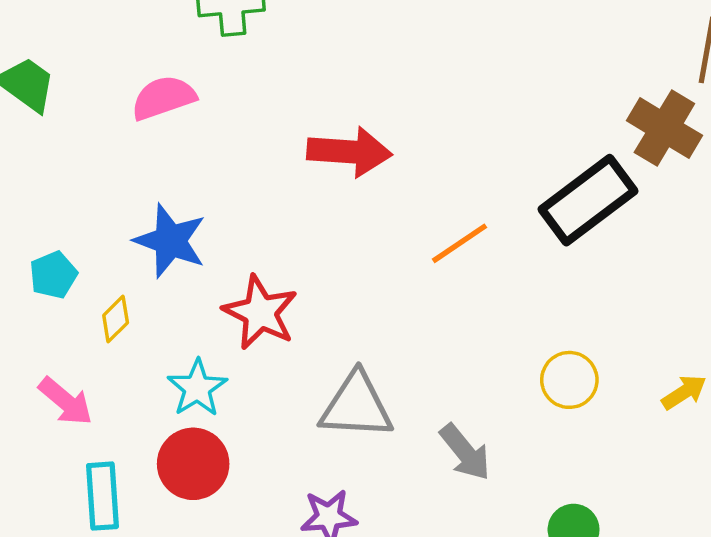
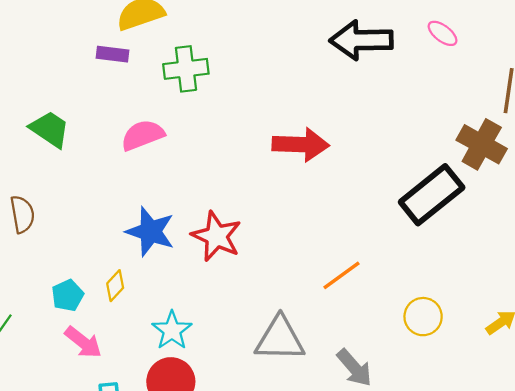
red arrow: (349, 152) -> (301, 145), moved
orange line: (460, 243) -> (341, 275), moved
cyan pentagon: (53, 275) -> (68, 295), moved
red star: (260, 313) -> (217, 236), moved

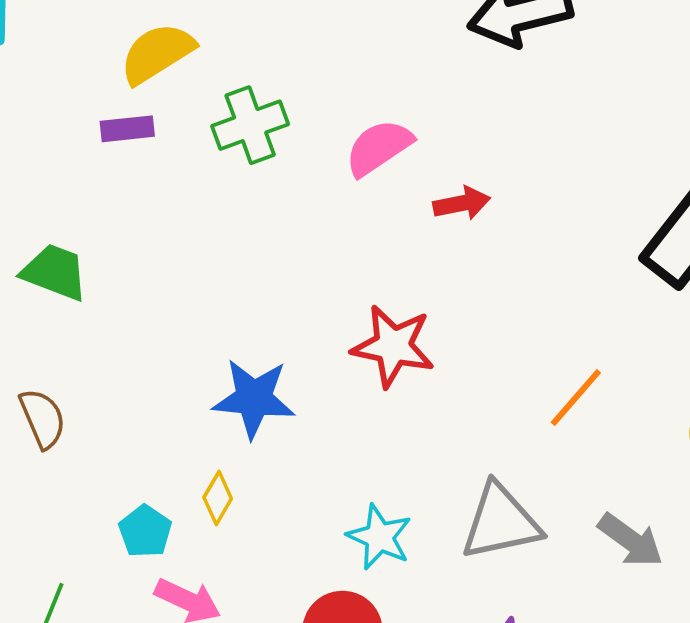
pink semicircle: (143, 135) -> (379, 148), moved
red arrow: (301, 145) -> (462, 203), size x0.6
red star: (217, 236) -> (393, 346), moved
cyan star: (172, 330) -> (379, 537), moved

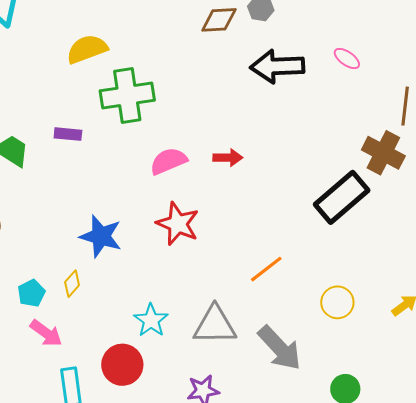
green cross: (250, 125) -> (127, 96), size x1.4
purple rectangle: (127, 129) -> (68, 134), moved
pink semicircle: (379, 148) -> (168, 161), moved
gray arrow: (631, 540) -> (280, 348), size x1.4

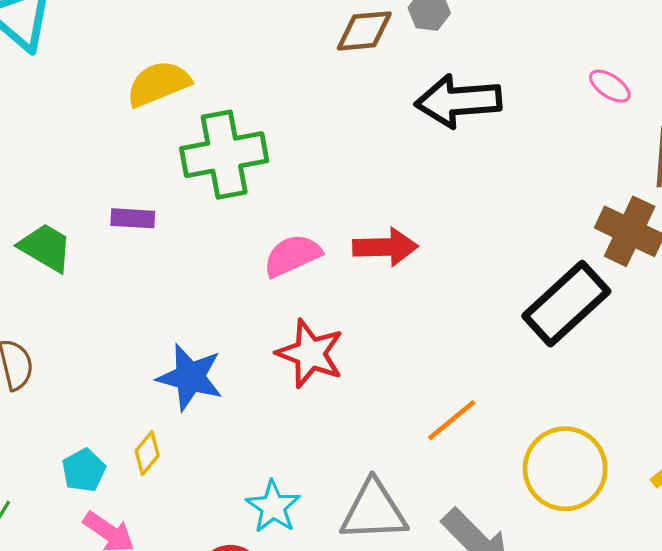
pink ellipse: (347, 59) -> (610, 86), moved
red arrow: (228, 158) -> (385, 247), size x1.4
yellow circle: (337, 302) -> (565, 469), size x1.6

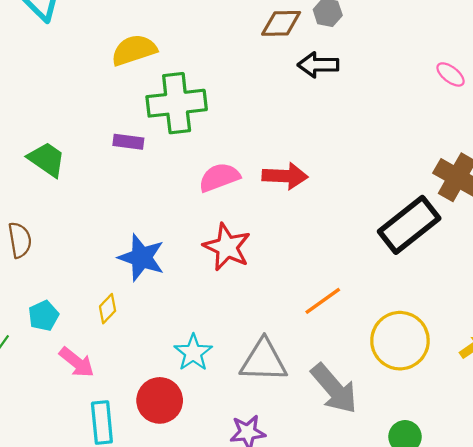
black arrow: (458, 101) -> (318, 65), moved, size x0.7
purple rectangle: (133, 218) -> (128, 142), moved
cyan pentagon: (84, 470) -> (44, 316), moved

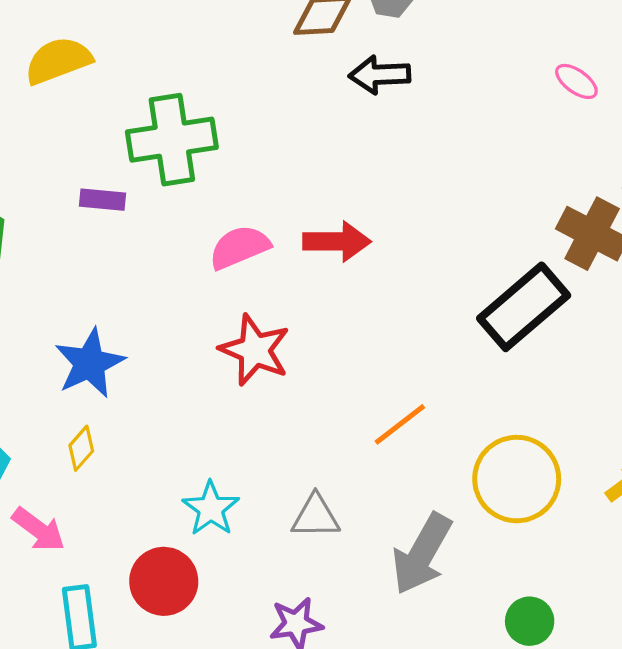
yellow semicircle: (134, 50) -> (58, 61), moved
blue star: (141, 258) -> (90, 363), moved, turned 30
gray triangle: (264, 361) -> (316, 516), size x0.7
gray arrow: (334, 389) -> (422, 554), turned 72

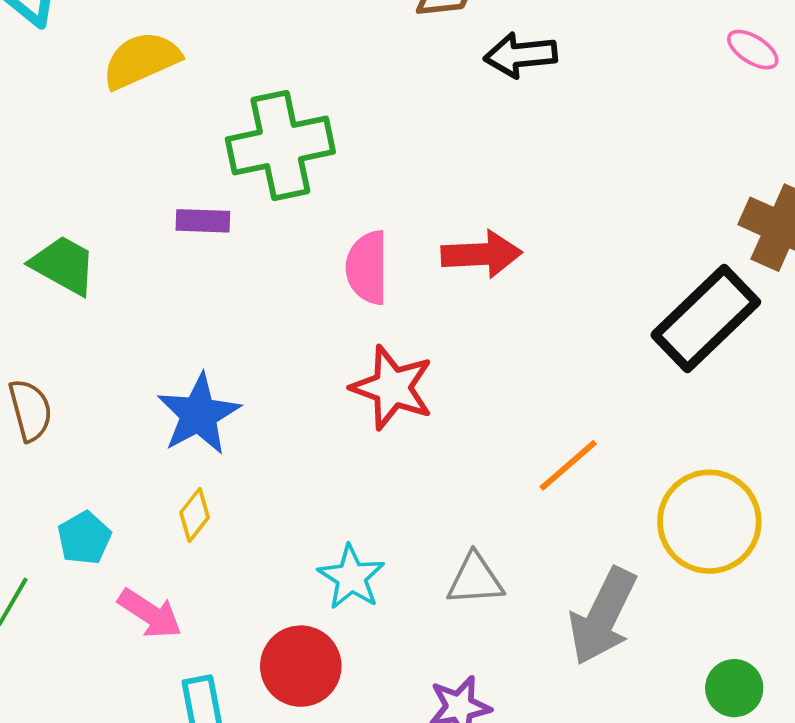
pink semicircle: (239, 247) -> (367, 268), turned -64

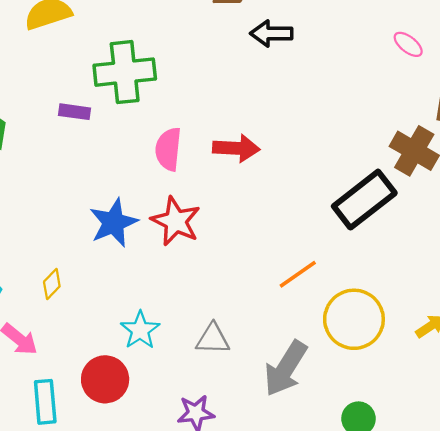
blue star: (199, 414) -> (113, 223), moved
orange line: (568, 465) -> (298, 274), moved

